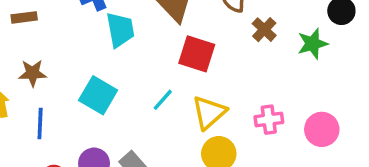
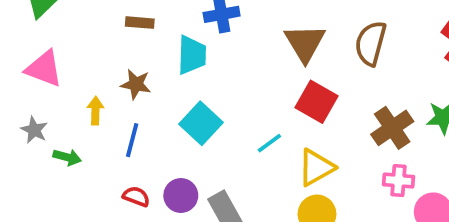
cyan trapezoid: (120, 30) -> (192, 55), moved
brown cross: (264, 30) -> (392, 128), moved, size x1.5
pink cross: (269, 120) -> (398, 181), moved

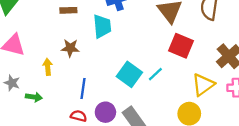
cyan square: (201, 123) -> (129, 74), moved
blue line: (132, 140) -> (83, 89), moved
yellow triangle: (316, 167) -> (203, 85), moved

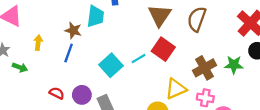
brown star: (70, 48) -> (73, 30), moved
cyan line: (155, 74) -> (139, 59), moved
blue line: (83, 89) -> (69, 53), moved

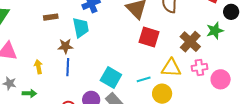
cyan line: (139, 59) -> (144, 79), moved, turned 32
cyan square: (111, 65) -> (111, 77), moved
yellow triangle: (176, 89) -> (171, 68), turned 45

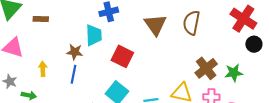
brown rectangle: (51, 17) -> (41, 19), moved
green star: (215, 31) -> (234, 73), moved
red square: (149, 37) -> (122, 56), moved

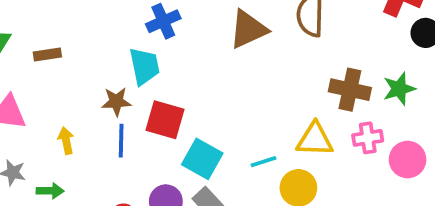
brown triangle: (155, 25) -> (248, 29), turned 50
red square: (122, 56) -> (165, 120), moved
brown cross: (206, 68) -> (350, 90), turned -30

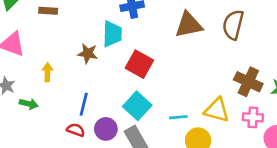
red square: (165, 120) -> (139, 64), moved
blue line: (121, 141) -> (84, 104), moved

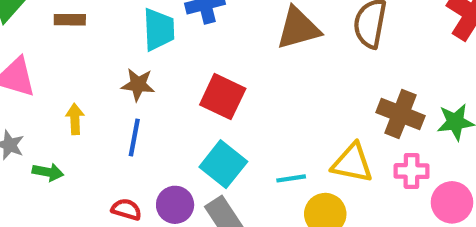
cyan trapezoid: (112, 34) -> (159, 29), moved
blue line: (84, 104) -> (134, 137), moved

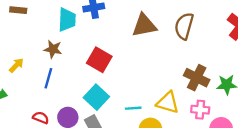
yellow arrow: (75, 119) -> (16, 65), turned 42

